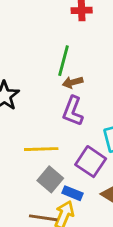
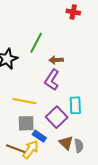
green line: (63, 61) -> (36, 43), moved
gray square: (50, 179) -> (26, 123), turned 36

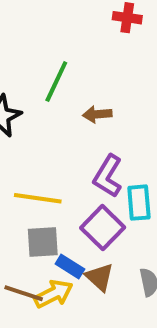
purple L-shape: (52, 80) -> (108, 176), moved
brown triangle: (66, 143) -> (99, 277), moved
yellow arrow: (30, 150) -> (53, 294), turned 30

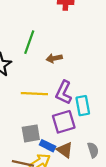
yellow line: (38, 198) -> (34, 94), moved
purple square: (103, 228) -> (64, 122), turned 35

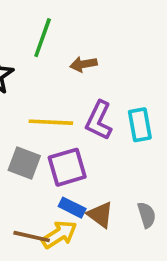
cyan rectangle: (83, 106) -> (140, 125), moved
purple square: (64, 122) -> (67, 167), moved
gray square: (31, 133) -> (24, 163), moved, turned 30

